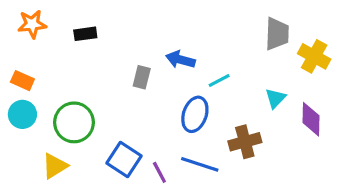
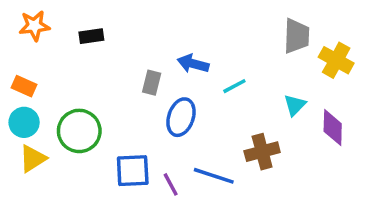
blue ellipse: (195, 114) -> (181, 117), moved
blue square: (124, 159) -> (133, 171), turned -36
yellow triangle: (55, 166) -> (33, 159), moved

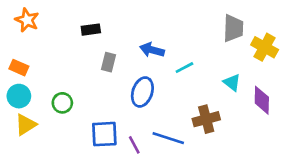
orange star: (34, 26) -> (27, 20), turned 30
black rectangle: (91, 36) -> (91, 30), moved
gray rectangle: (152, 83) -> (108, 62), moved
cyan triangle: (295, 105) -> (232, 82), turned -36
green circle: (79, 131) -> (62, 103), size x0.6

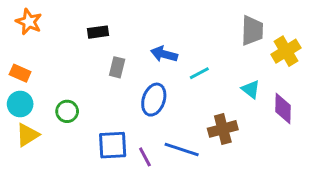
yellow cross: (265, 47) -> (286, 51), turned 30

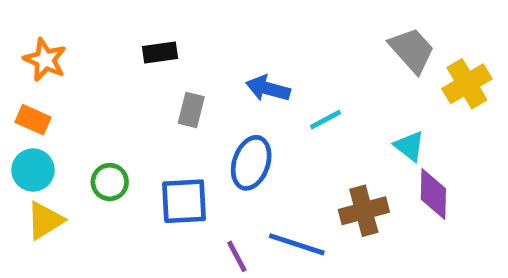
orange star: (29, 22) -> (45, 60), moved
gray trapezoid: (252, 31) -> (412, 50), turned -44
purple diamond: (283, 108) -> (433, 194), moved
blue square: (113, 145) -> (184, 201), moved

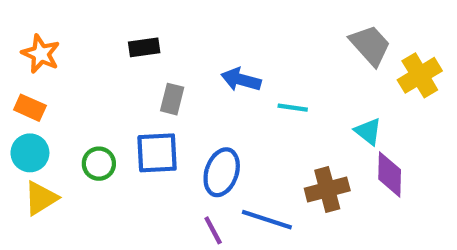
cyan line: (325, 120) -> (293, 108), turned 36
blue ellipse: (251, 163) -> (222, 172), moved
blue square: (184, 201) -> (157, 153), moved

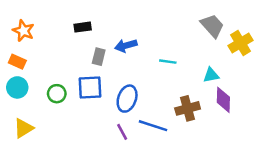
blue arrow: (241, 80) -> (126, 46), moved, turned -30
cyan triangle: (368, 131) -> (211, 75), turned -49
yellow triangle: (41, 198) -> (23, 128), moved

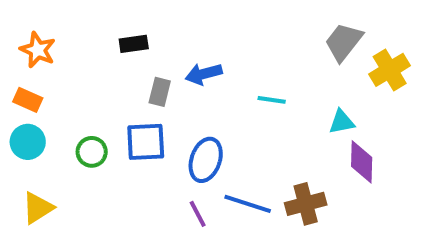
gray trapezoid: (212, 26) -> (344, 42), turned -100
brown cross: (188, 108) -> (306, 204), moved

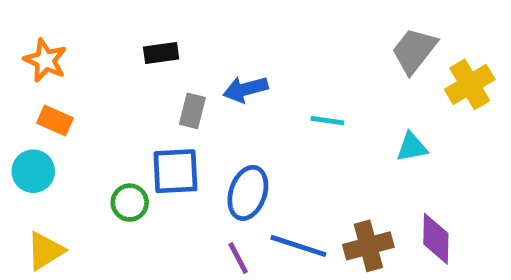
orange rectangle: (28, 100) -> (55, 121), moved
green circle: (92, 152) -> (130, 203), moved
purple diamond: (362, 162) -> (436, 239), moved

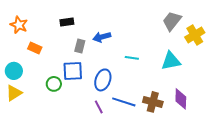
orange rectangle: (55, 121) -> (35, 48), moved
cyan line: (327, 121) -> (132, 58), moved
cyan triangle: (412, 147) -> (171, 61), size x1.5
brown cross: (368, 246) -> (153, 102), turned 30
yellow triangle: (45, 251) -> (14, 93), moved

